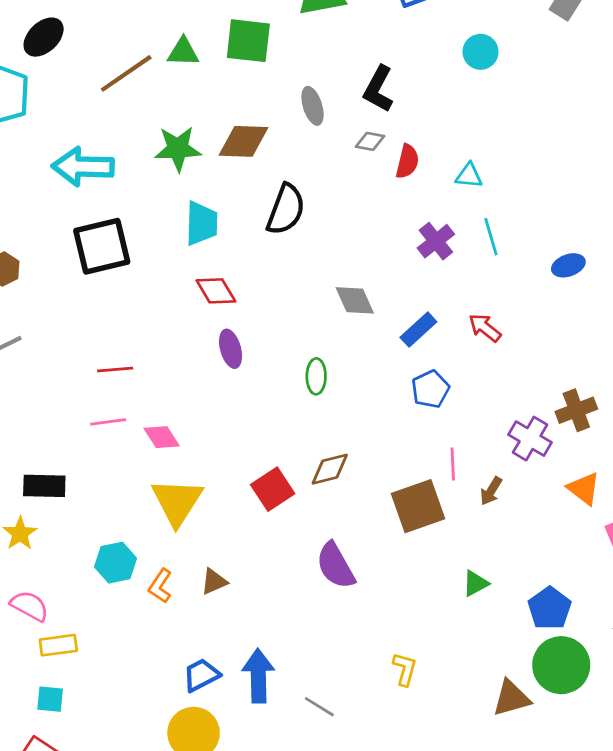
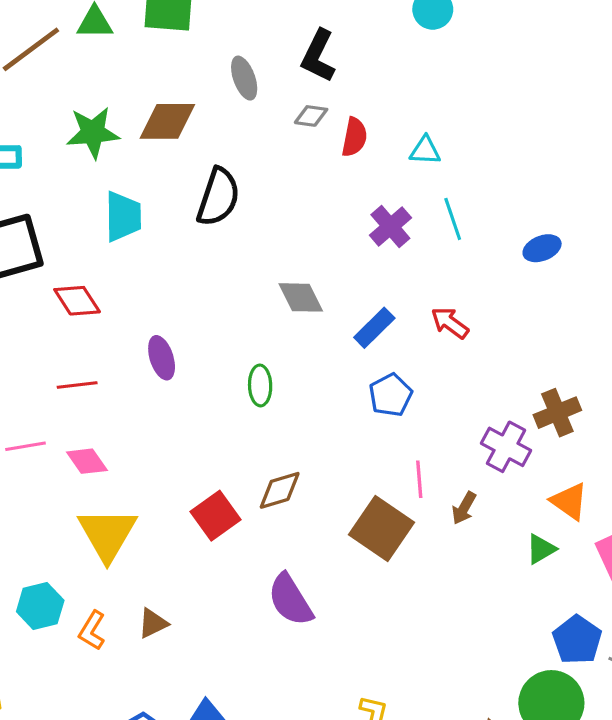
red diamond: (216, 291) -> (77, 301), moved
red line: (115, 369) -> (77, 385), moved
brown square: (418, 506) -> (382, 529), turned -34
green triangle: (475, 583) -> (541, 549), moved
blue pentagon: (550, 608) -> (577, 640), moved

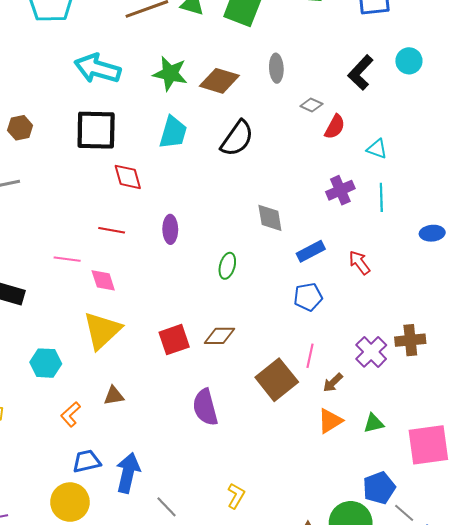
black L-shape: (318, 56) -> (360, 73), moved
orange triangle: (569, 501) -> (330, 421), moved, turned 36
orange L-shape: (92, 631) -> (71, 414), moved

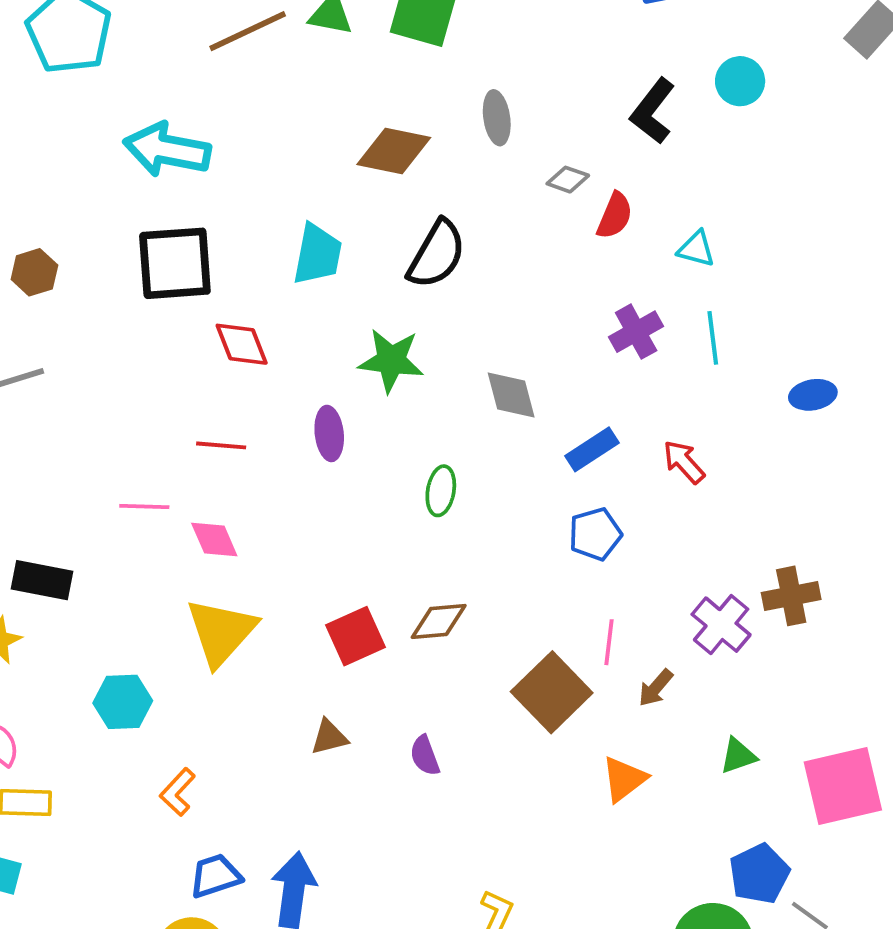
green star: (170, 74) -> (391, 360), moved
brown triangle: (114, 396) -> (329, 737), moved
purple semicircle: (205, 407) -> (425, 756), size x0.6
orange triangle: (330, 421) -> (624, 779), moved

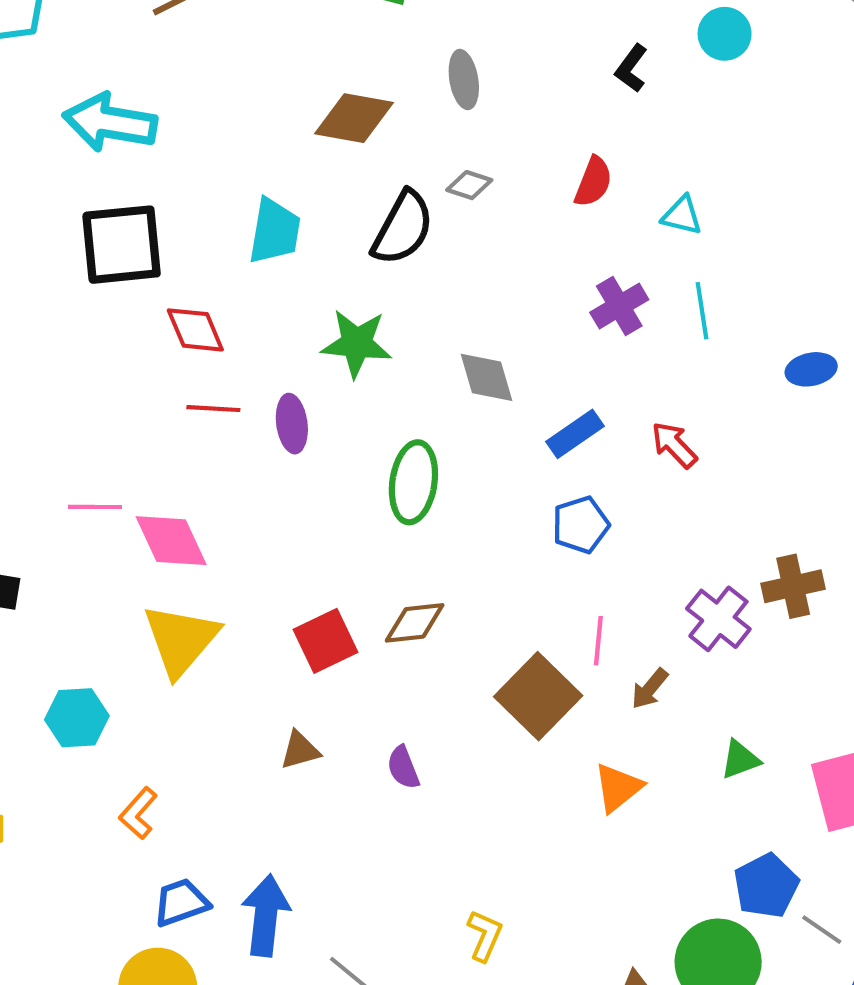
black L-shape: (653, 111) -> (631, 68), size x0.7
gray diamond: (568, 180) -> (469, 185), moved
red line: (221, 445) -> (213, 409), moved
green ellipse: (441, 491) -> (413, 482), size x1.5
pink diamond: (214, 539) -> (171, 541), size x1.4

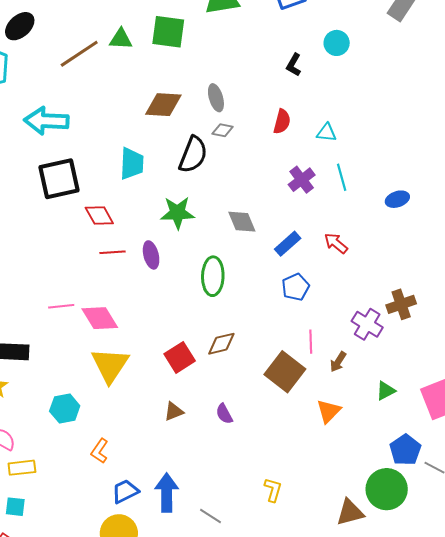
gray ellipse: (464, 80) -> (216, 98), moved

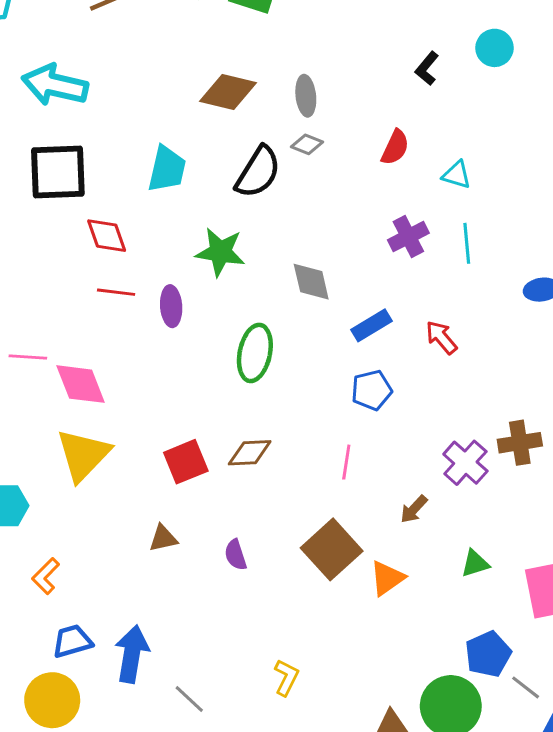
pink line: (311, 342) -> (346, 462), moved
brown square: (285, 372) -> (332, 549), moved

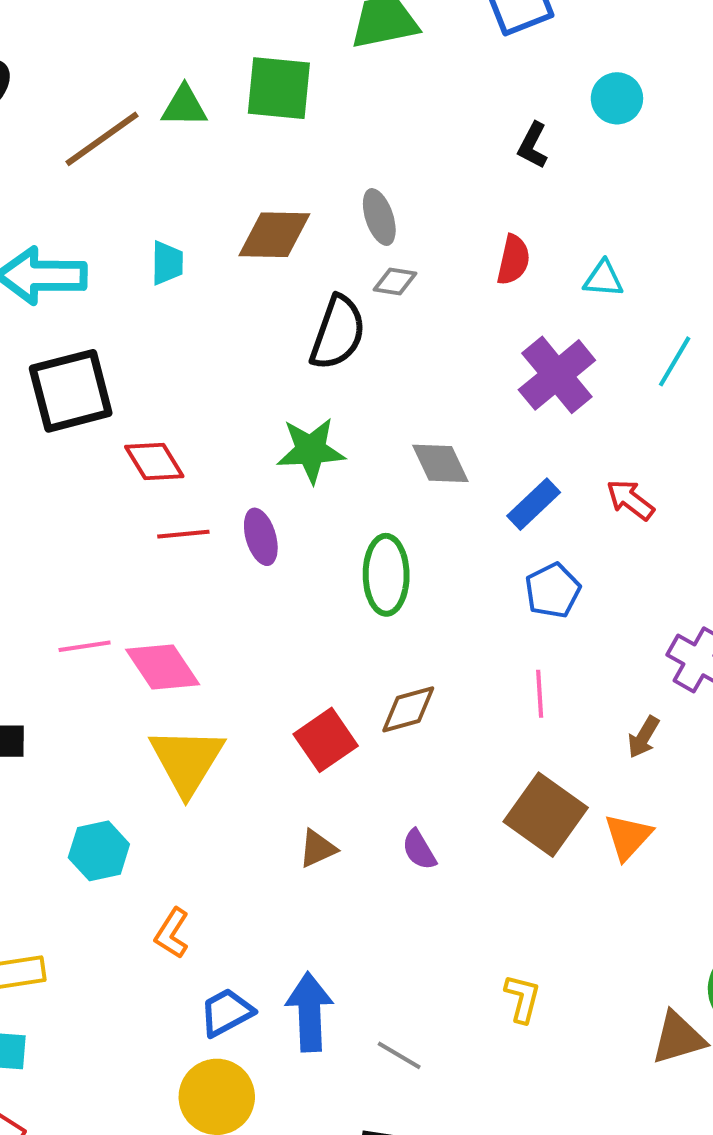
cyan trapezoid: (167, 169) -> (167, 263), moved, size x0.7
purple cross: (408, 237) -> (557, 375), size x1.4
cyan line: (467, 243) -> (675, 361), moved, turned 48

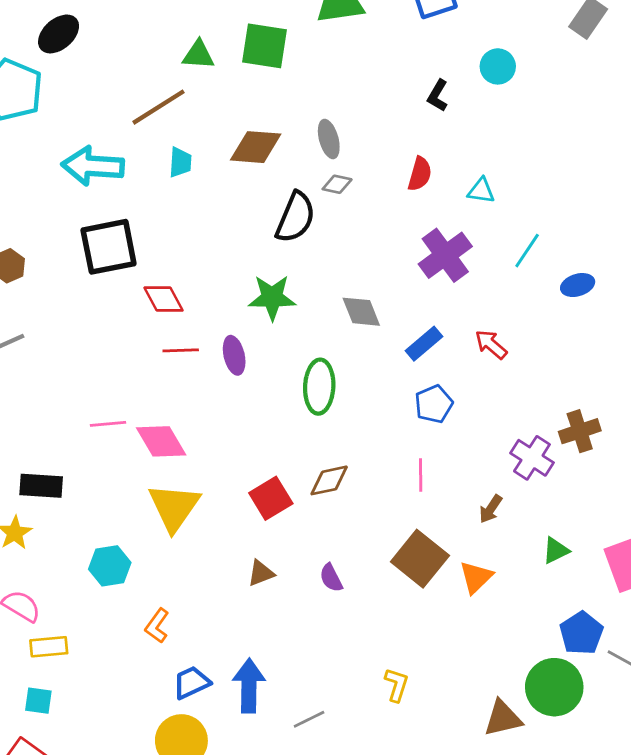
brown line: (102, 139) -> (159, 107), moved
gray line: (399, 1055) -> (309, 719), turned -60

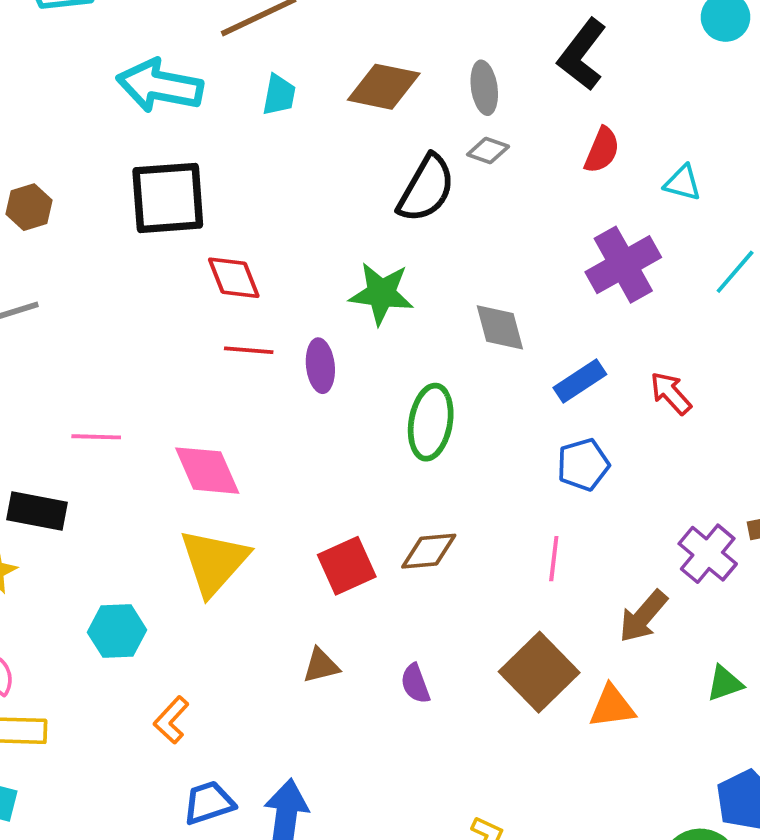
black L-shape: (438, 96) -> (582, 55), moved, size x1.6
pink line: (108, 424) -> (96, 437), moved
brown arrow: (491, 509) -> (643, 616), size x1.4
orange triangle: (476, 577) -> (612, 707), turned 30

